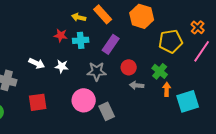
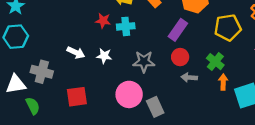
purple rectangle: (111, 44) -> (178, 30), moved

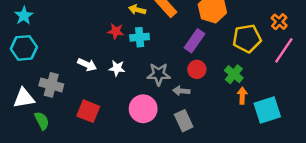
gray arrow: (189, 77) -> (181, 91), moved
red square: (77, 97) -> (88, 111), turned 30
gray rectangle: (155, 107) -> (184, 121), moved

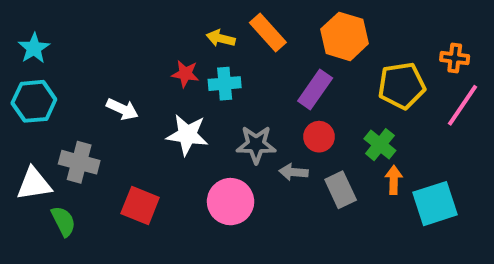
orange cross: (279, 22) -> (455, 58), turned -35
white arrow: (87, 65) -> (122, 109), moved
white star: (117, 68) -> (187, 135), size x1.5
gray rectangle: (184, 121) -> (341, 190), moved

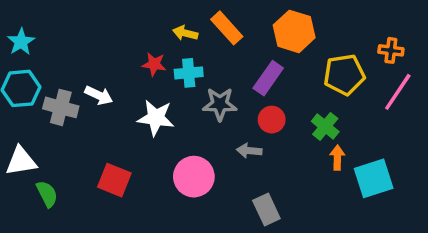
gray star: (256, 145) -> (220, 104), moved
gray cross: (79, 162) -> (61, 107), moved
gray rectangle: (341, 190) -> (266, 209), moved

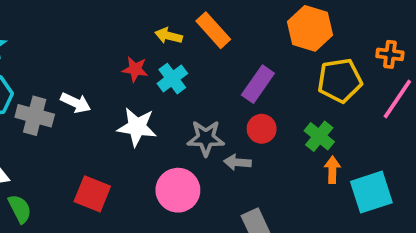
orange hexagon: (294, 31) -> (310, 28), moved
cyan cross: (189, 73) -> (172, 79), turned -32
gray star: (220, 104) -> (206, 138), moved

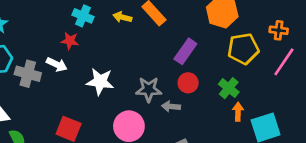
red star: (135, 69) -> (70, 41), moved
cyan cross: (172, 79) -> (83, 16), moved, turned -30

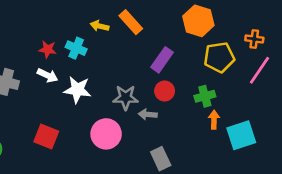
cyan cross: (83, 16) -> (76, 48), moved
white arrow: (57, 64) -> (48, 75), moved
green cross: (229, 88) -> (205, 96), turned 36

